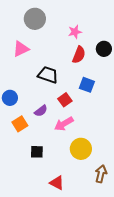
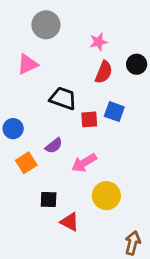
red square: (65, 100) -> (89, 119), moved, turned 32
brown arrow: (101, 174) -> (133, 243), moved
red triangle: (57, 183) -> (70, 222), moved

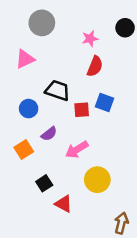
black circle: (137, 64) -> (125, 28), moved
blue circle: (13, 129) -> (29, 109), moved
black square: (49, 200) -> (44, 183), turned -35

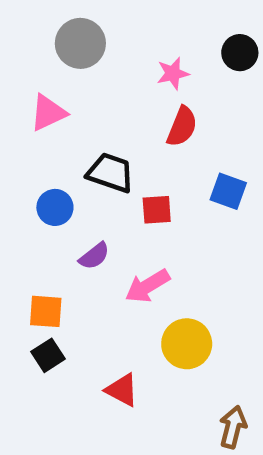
blue square: (105, 103) -> (228, 191), moved
orange square: (24, 150) -> (46, 311), moved, turned 36
black square: (44, 183) -> (48, 355), moved

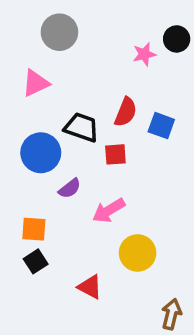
pink star: (173, 73) -> (144, 54), moved
red semicircle: (182, 127) -> (126, 112), moved
blue square: (228, 191) -> (161, 126), moved
blue circle: (55, 207) -> (41, 153), size x1.5

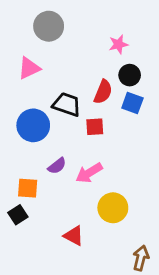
black circle: (177, 39) -> (130, 75), moved
purple semicircle: (70, 188) -> (57, 166), moved
black square: (36, 261) -> (18, 215), moved

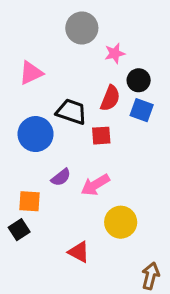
gray circle: (49, 26) -> (82, 28), moved
pink star: (118, 44) -> (115, 53), moved

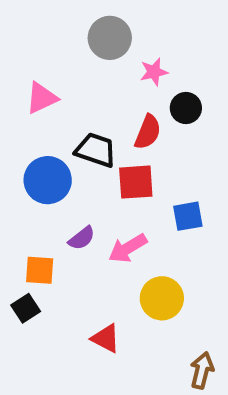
blue square: (142, 110) -> (188, 216), moved, turned -30
red square: (101, 136) -> (136, 182), size x1.4

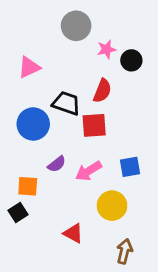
black circle: (186, 108) -> (131, 60), moved
blue square: (188, 216) -> (130, 167), moved
brown arrow: (202, 370) -> (124, 251), moved

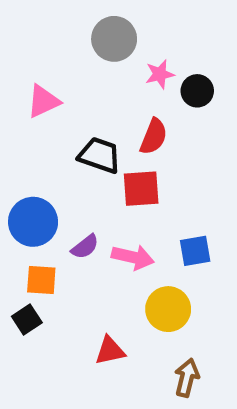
blue circle: (33, 124) -> (33, 222), moved
pink arrow: (89, 171) -> (133, 257), turned -136
red triangle: (73, 233) -> (110, 351), turned -40

